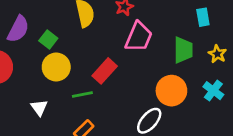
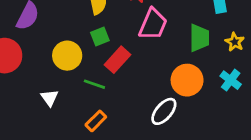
green square: (48, 40) -> (100, 37), moved, turned 30
green line: (82, 95) -> (94, 84), turned 30

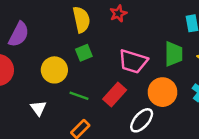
pink trapezoid: (153, 24) -> (133, 61), moved, turned 84
red rectangle: (118, 60) -> (115, 95), moved

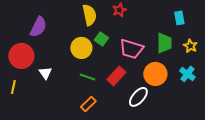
green square: (84, 53) -> (101, 39), moved, turned -32
yellow circle: (54, 70) -> (81, 48), moved
white triangle: (38, 108) -> (45, 73), moved

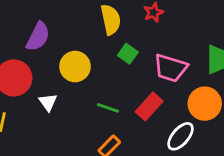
yellow circle: (81, 48) -> (75, 67), moved

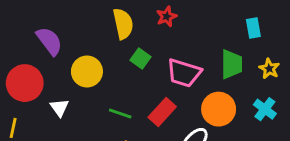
purple semicircle: (38, 37) -> (49, 41), turned -64

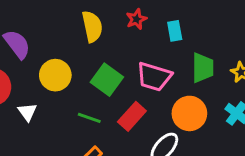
cyan rectangle: (253, 28) -> (175, 31), moved
green square: (140, 58) -> (107, 80), moved, size x1.5

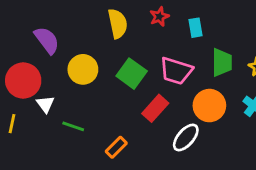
white triangle: (27, 112) -> (45, 104), moved
green line: (89, 118) -> (73, 126), moved

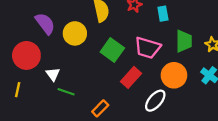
yellow circle: (83, 69) -> (75, 33), moved
white triangle: (45, 104) -> (53, 74), moved

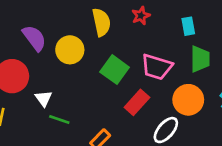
cyan rectangle: (163, 14) -> (188, 26), moved

